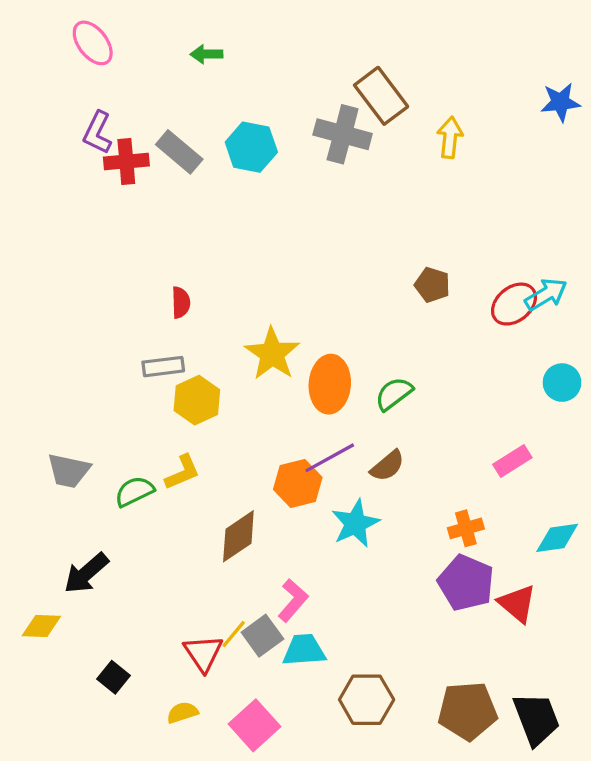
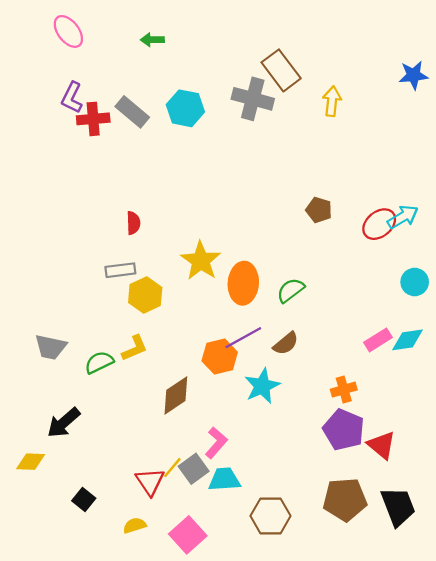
cyan diamond: (557, 538) -> (408, 340), moved
brown pentagon: (468, 711) -> (345, 499), moved
black trapezoid: (536, 719) -> (398, 507), moved

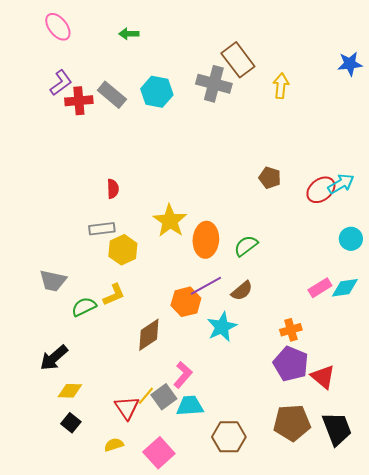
purple L-shape: (72, 98) -> (61, 83), turned -152
gray trapezoid: (51, 347) -> (53, 281), moved
yellow diamond: (31, 462) -> (70, 391), moved

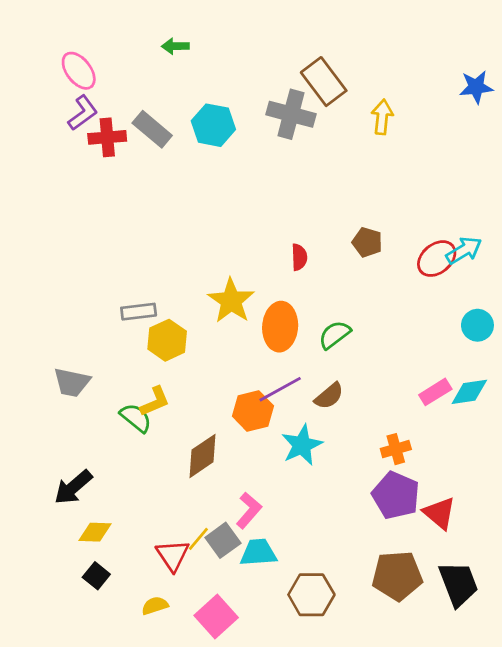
pink ellipse: (58, 27) -> (79, 71), moved
red semicircle: (113, 189) -> (299, 257), moved
green semicircle: (84, 307) -> (136, 418), moved, turned 65

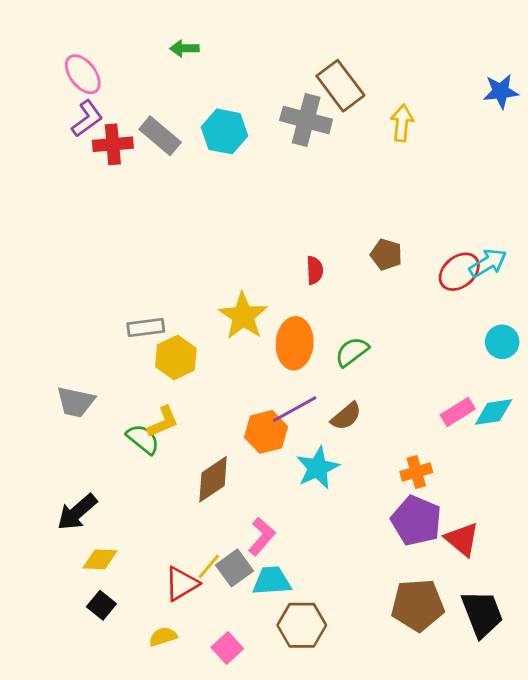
red triangle: (173, 555) -> (182, 584), turned 33
brown hexagon: (311, 595) -> (302, 625), moved
pink square: (216, 617) -> (227, 648), size x0.7

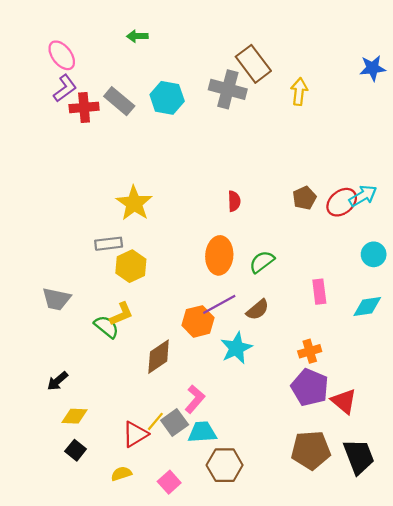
brown pentagon: (386, 255) -> (304, 198), moved, turned 30
yellow star: (243, 316) -> (134, 203), moved
pink rectangle: (458, 412) -> (319, 292), moved, turned -65
black arrow: (77, 512) -> (57, 381), size x0.7

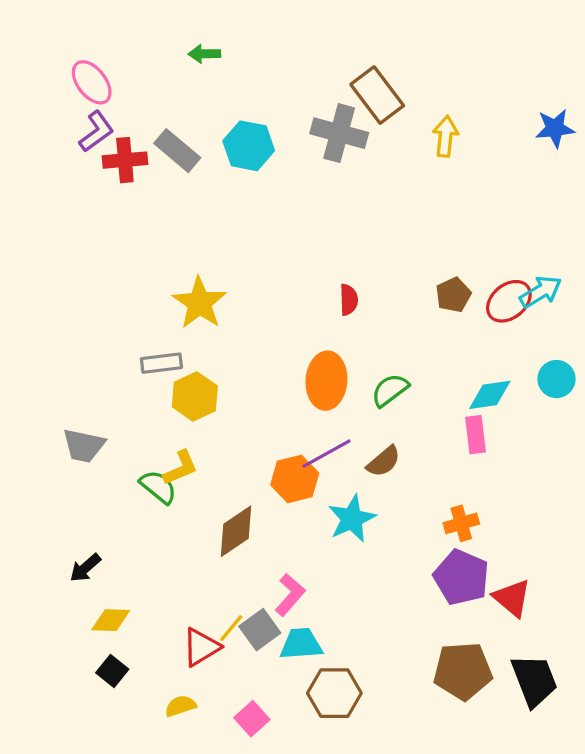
blue star: (373, 68) -> (555, 128), moved
cyan diamond: (367, 307) -> (490, 395), moved

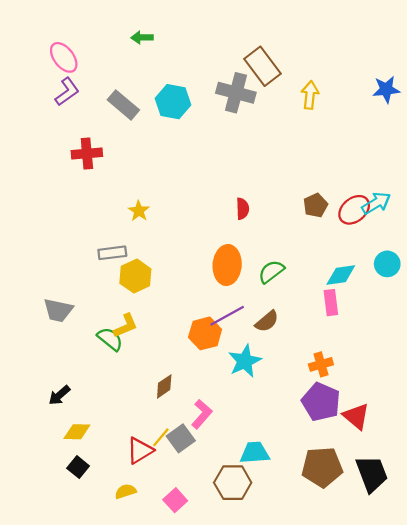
red cross: (125, 160) -> (87, 153), moved
yellow star: (200, 303) -> (139, 211), size x0.6
brown diamond: (236, 531) -> (164, 386), moved, size x0.7
cyan trapezoid: (301, 644) -> (255, 453), moved

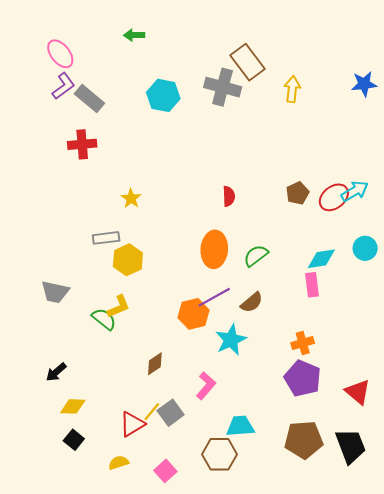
gray rectangle: (123, 105) -> (89, 99), moved
pink L-shape: (202, 414) -> (206, 386), moved
red triangle: (356, 416) -> (358, 392), moved

